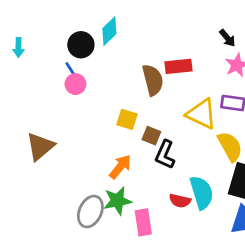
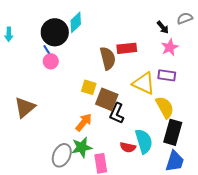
black circle: (81, 45) -> (55, 32), size x1.4
brown square: (151, 136) -> (107, 99), size x1.6

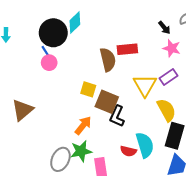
pink star: (170, 47) -> (172, 48), turned -30
purple rectangle: (167, 75) -> (169, 77), turned -42
yellow triangle: (144, 83) -> (145, 85), turned 35

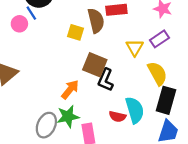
pink circle: (49, 63) -> (19, 24), moved
yellow triangle: (145, 85) -> (135, 48), size x0.7
yellow square: (88, 89) -> (75, 32), moved

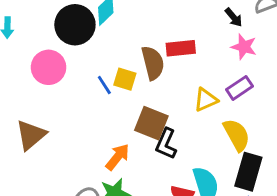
blue line: (31, 13) -> (104, 85), moved
pink circle: (19, 24) -> (49, 67), size x1.5
yellow triangle: (135, 48) -> (206, 100), turned 36

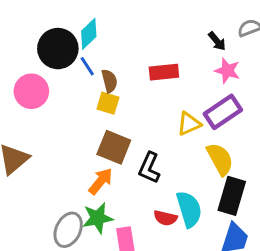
brown semicircle: (153, 63) -> (109, 81), moved, size x0.7
blue line: (104, 85) -> (87, 66), moved
purple rectangle: (240, 88) -> (223, 112), size x1.4
brown square: (151, 123) -> (114, 147), moved

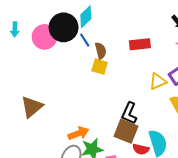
pink circle: (31, 91) -> (44, 37), moved
brown square: (114, 147) -> (126, 131), moved
orange arrow: (101, 181) -> (78, 133), moved, turned 30

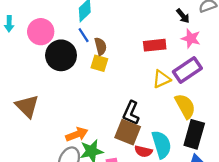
black circle: (64, 27) -> (61, 55), moved
red rectangle: (140, 44) -> (155, 45), moved
brown triangle: (32, 107) -> (27, 106), turned -35

